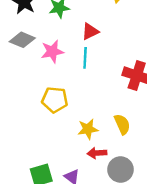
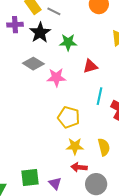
cyan line: (85, 58) -> (99, 96), moved
yellow pentagon: (55, 100) -> (69, 117), moved

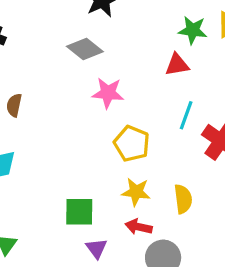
green star: (68, 42) -> (193, 30), moved
pink star: (56, 77) -> (108, 93), moved
green square: (30, 178) -> (79, 212), moved

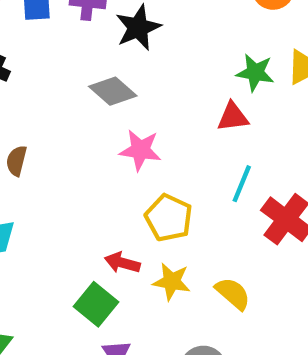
yellow semicircle: (183, 199) -> (233, 294), turned -44
green square: (79, 212) -> (96, 304), turned 36
red arrow: (139, 227) -> (122, 263), moved

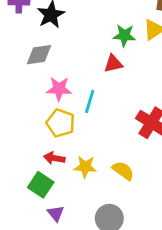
gray diamond: (113, 91) -> (39, 55), turned -44
cyan line: (242, 184) -> (90, 101), moved
yellow pentagon: (169, 218) -> (61, 123), moved

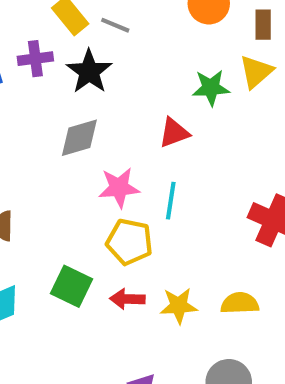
red triangle: (113, 64) -> (174, 133), moved
yellow semicircle: (123, 171) -> (240, 303), turned -30
green square: (41, 185) -> (72, 286), moved

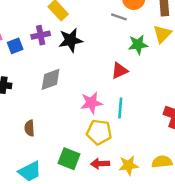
gray line: (115, 25) -> (119, 17), moved
black star: (89, 72) -> (71, 40), turned 30
gray diamond: (79, 138) -> (51, 79), moved

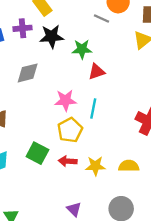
green star: (138, 45) -> (82, 49), moved
yellow pentagon: (99, 132) -> (70, 130), turned 30

